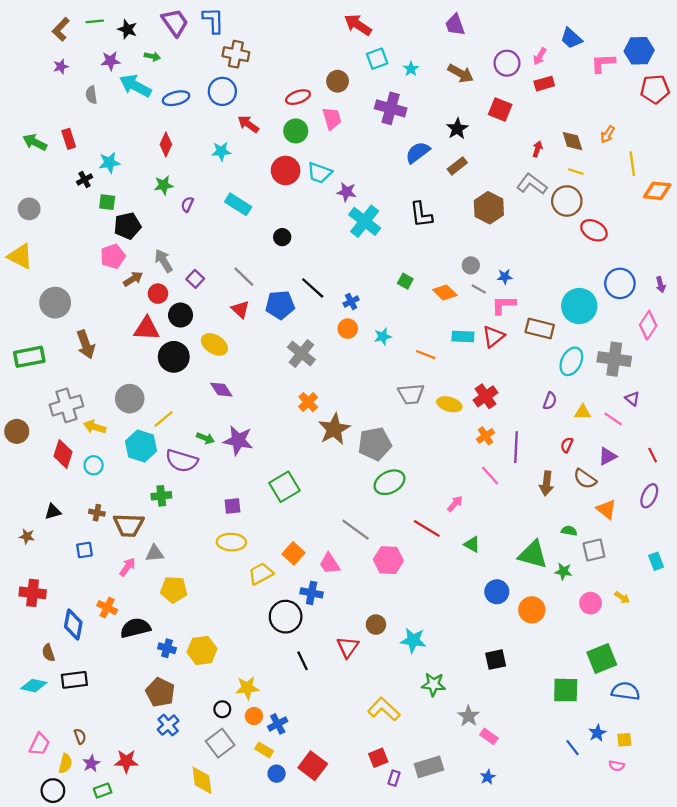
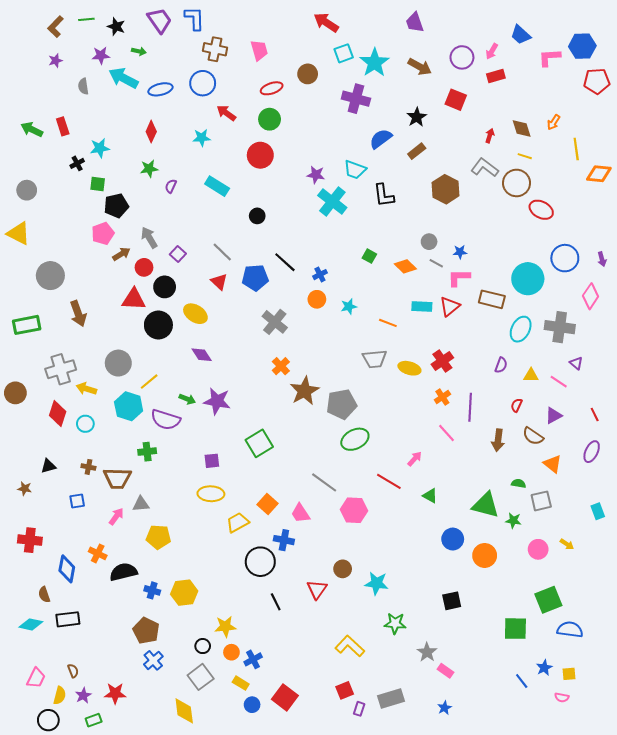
cyan star: (411, 69) -> (375, 63), size x2.0
pink trapezoid: (332, 119) -> (259, 50), moved
cyan trapezoid: (319, 173) -> (355, 170), moved

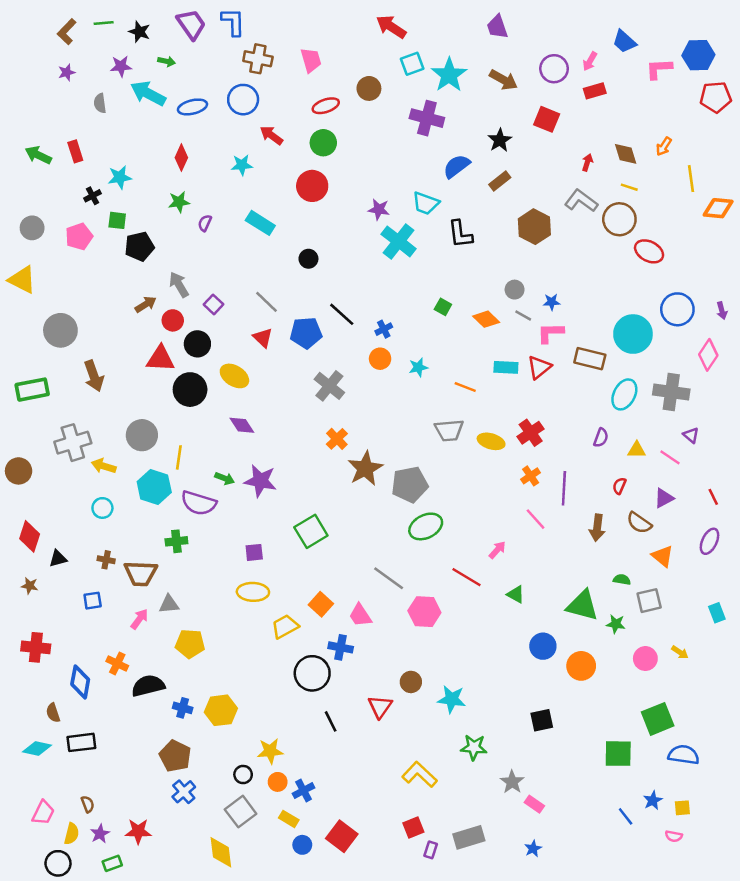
pink pentagon: (103, 233) -> (79, 237), moved
yellow line: (149, 382) -> (179, 457), turned -42
red diamond: (58, 413) -> (30, 536), moved

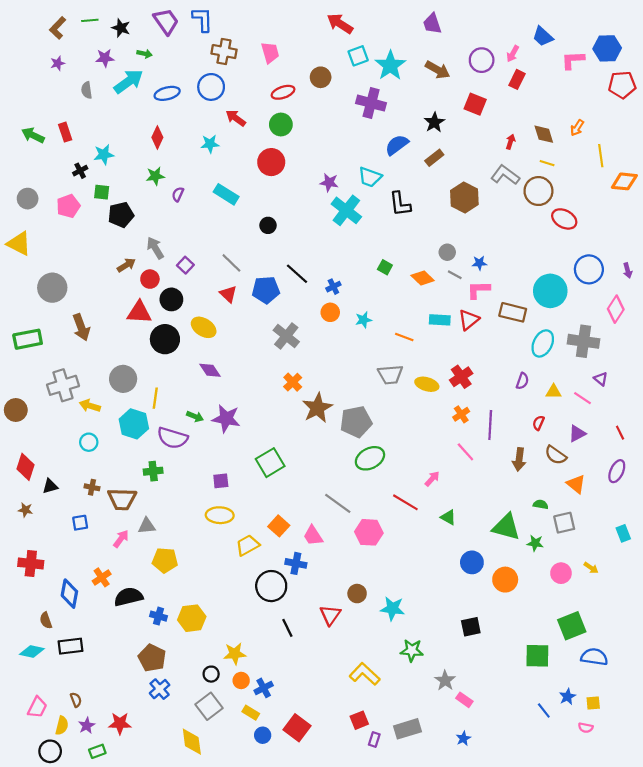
red rectangle: (595, 91) -> (517, 79), turned -48
cyan arrow: (148, 93) -> (128, 82), turned 116
orange cross: (117, 663) -> (102, 577), turned 30

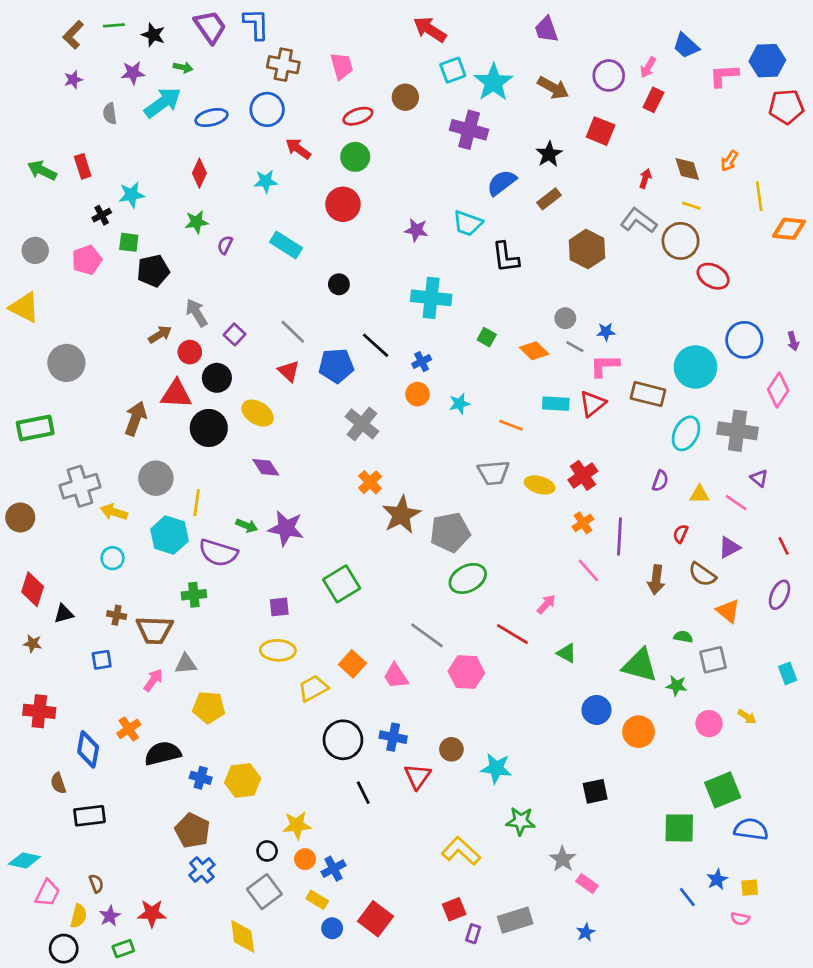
cyan cross: (346, 210) -> (431, 298), moved, turned -32
brown arrow: (81, 327) -> (136, 419), moved, turned -140
blue cross: (296, 563) -> (393, 737), moved
cyan diamond: (32, 651) -> (24, 860), moved

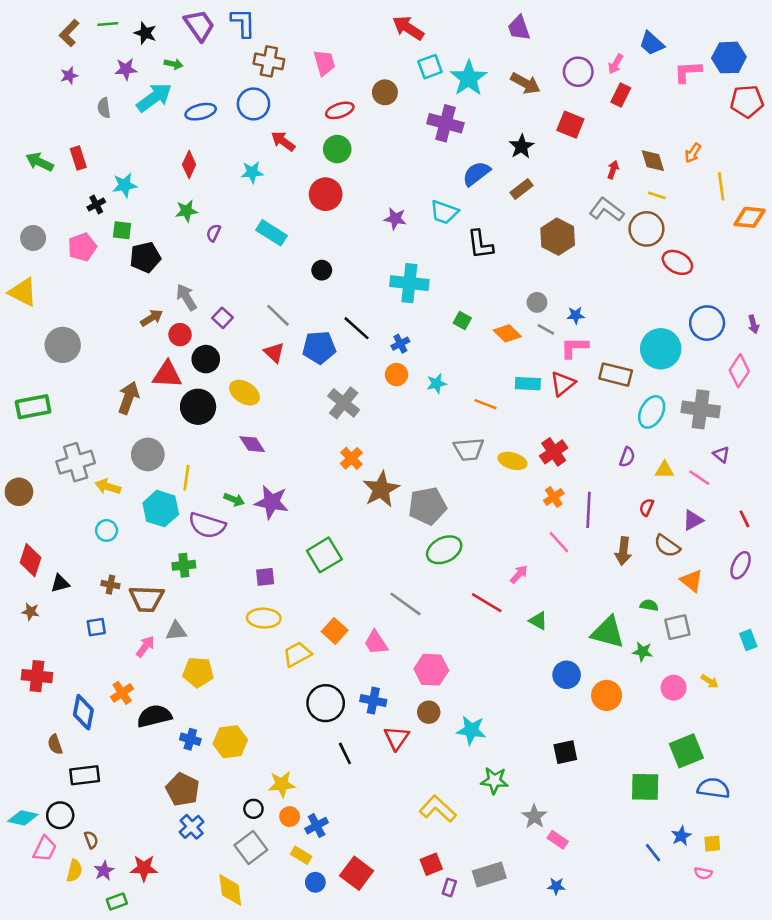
pink hexagon: (466, 672) -> (431, 670), moved
blue star: (586, 932) -> (556, 886), turned 30
black circle: (64, 949) -> (60, 815), moved

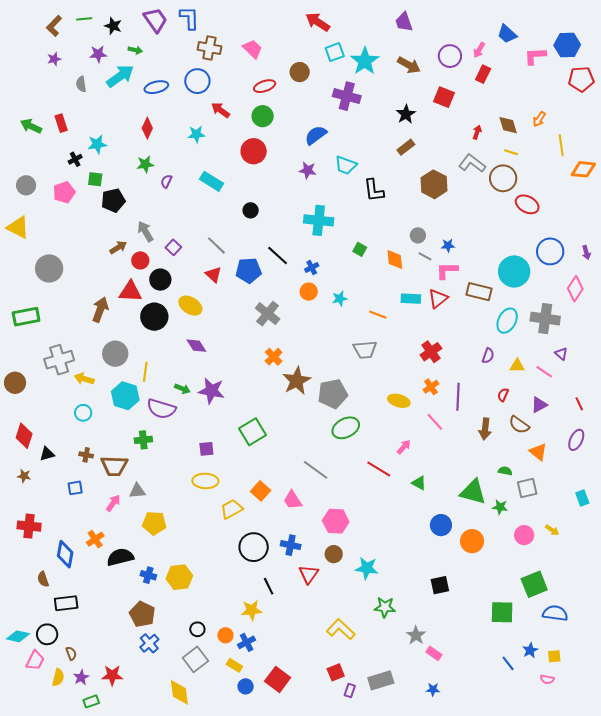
pink trapezoid: (324, 63) -> (253, 49), turned -30
blue semicircle: (476, 174) -> (316, 135), moved
orange diamond: (507, 333) -> (395, 259), turned 40
yellow ellipse: (512, 461) -> (399, 401), moved
yellow star: (282, 784) -> (252, 610), moved

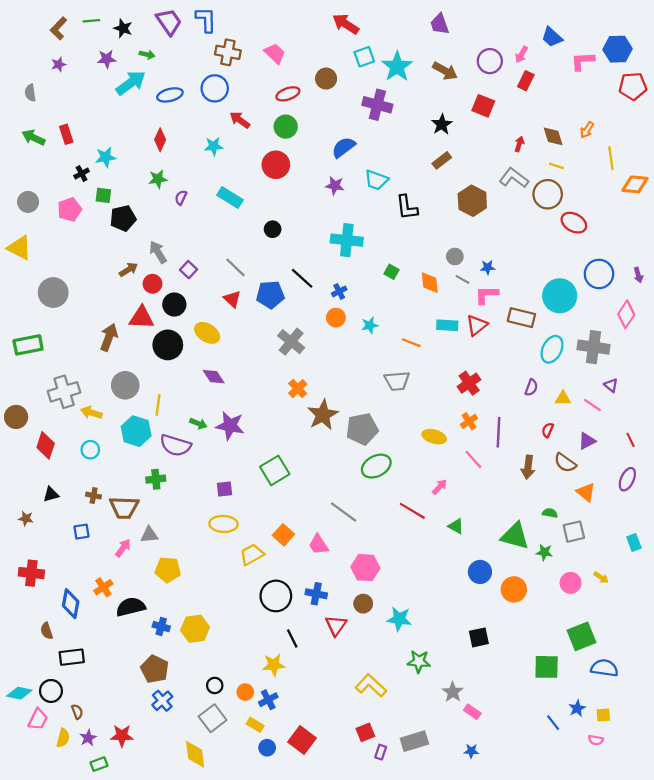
gray semicircle: (81, 84) -> (30, 93), moved
red diamond: (24, 436) -> (46, 445), moved

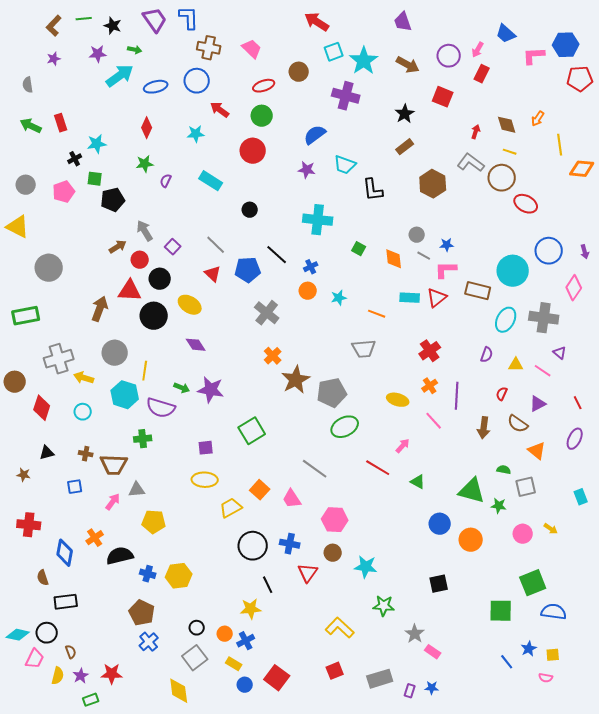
purple rectangle: (381, 752) -> (410, 691), moved

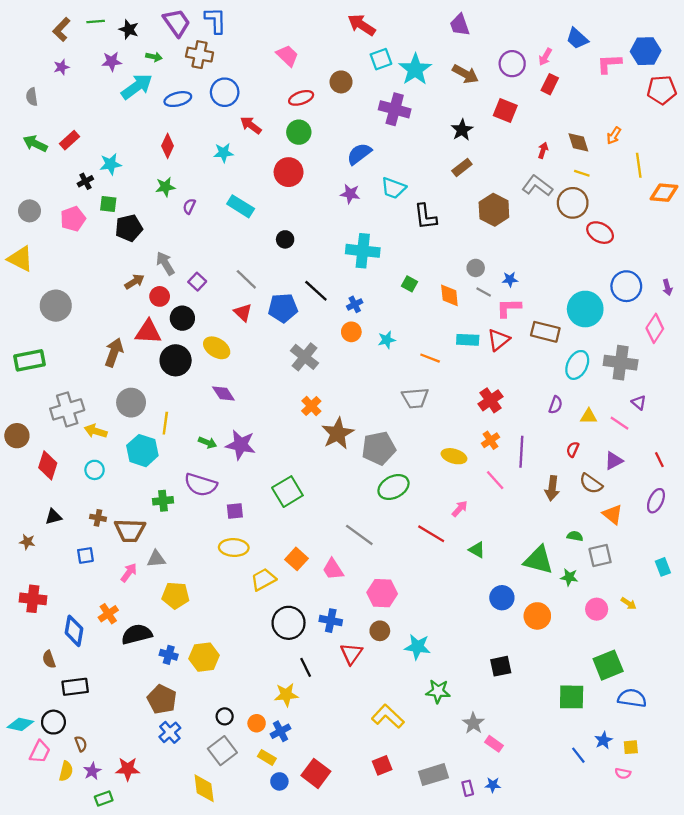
brown cross: (209, 48) -> (200, 55), moved
red rectangle: (61, 123) -> (69, 140), turned 66
purple semicircle: (161, 408) -> (201, 485), moved
purple rectangle: (410, 691) -> (468, 788), turned -32

